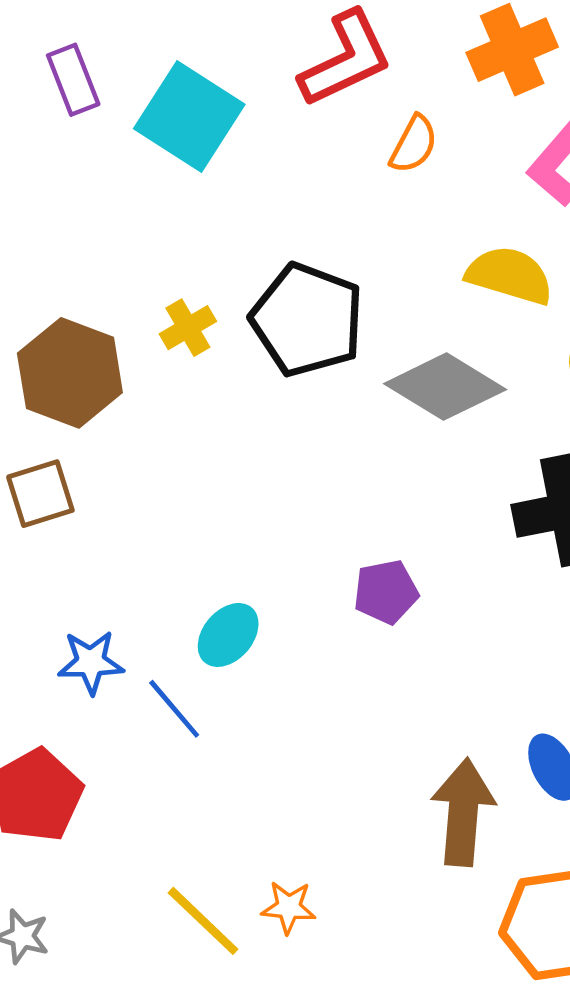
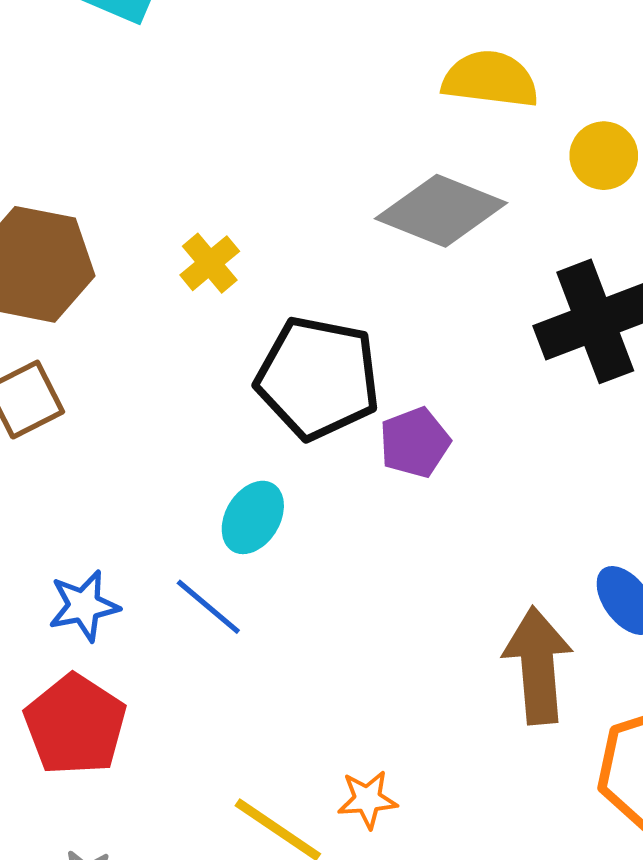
black pentagon: (307, 320) -> (318, 378), moved
yellow cross: (188, 328) -> (210, 263), moved
blue star: (91, 662) -> (84, 606), moved

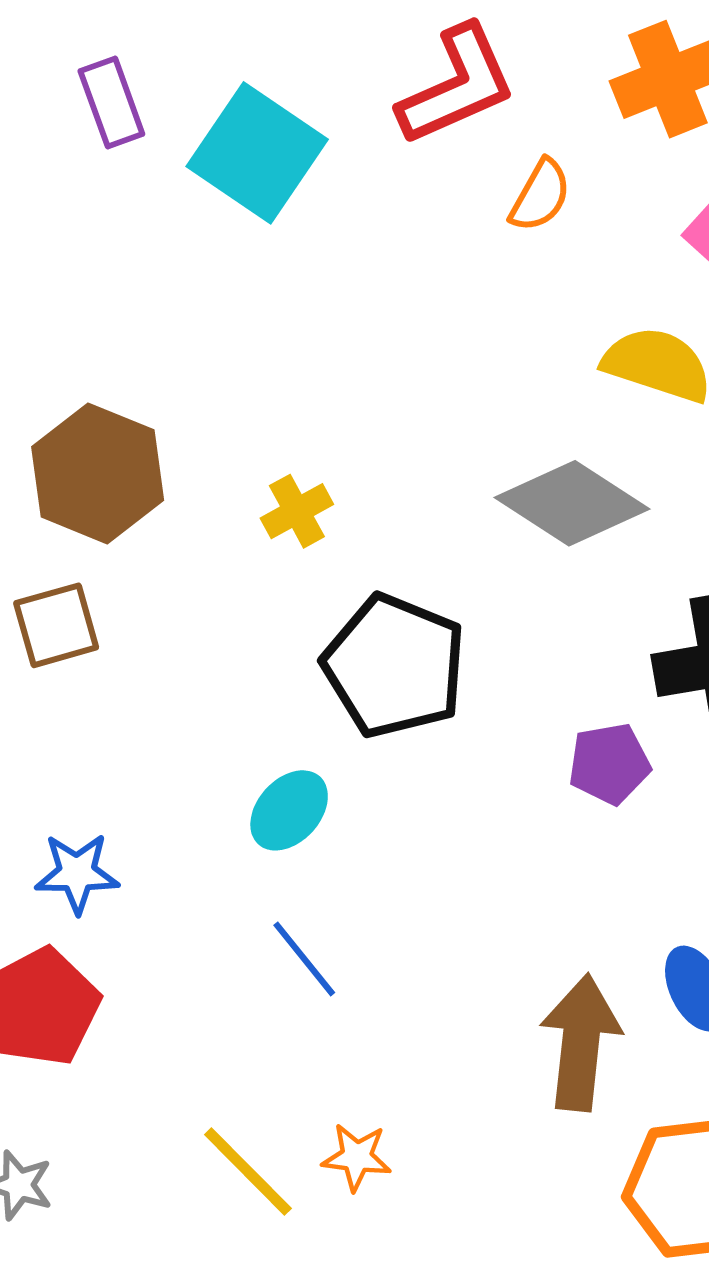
purple pentagon: (415, 442) -> (609, 764), moved
blue line: (208, 607) -> (304, 959), moved

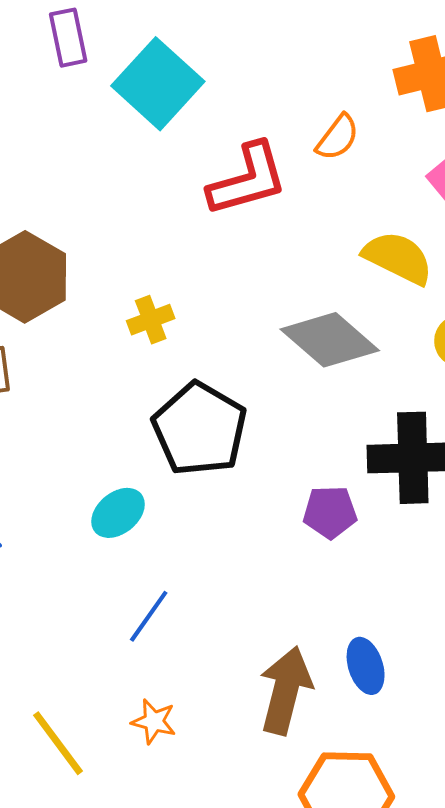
red L-shape: (457, 85) -> (248, 179), moved
blue line: (304, 959) -> (149, 616), moved, turned 66
orange star: (357, 1157) -> (154, 721), moved

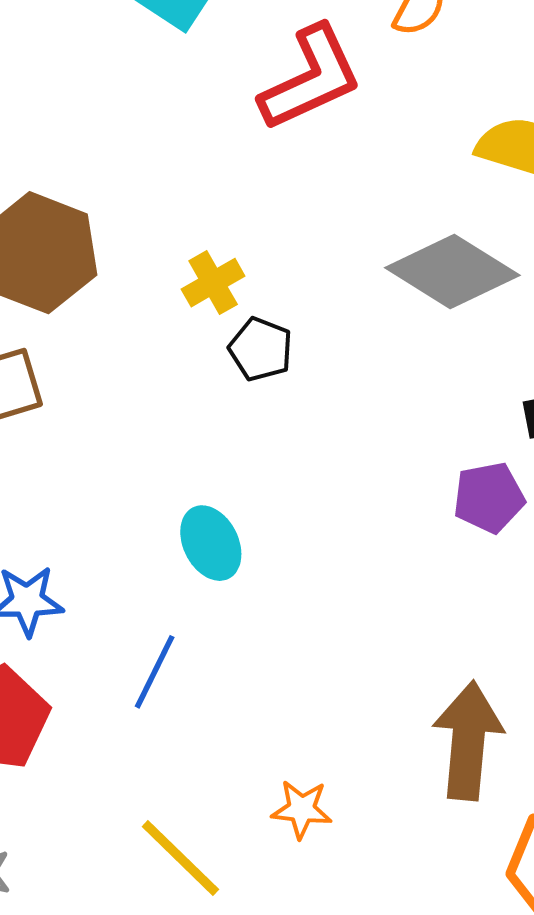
black pentagon: (200, 429) -> (261, 349), moved, size x0.5
cyan ellipse: (118, 513) -> (211, 543), turned -68
blue line: (149, 616) -> (155, 672), moved

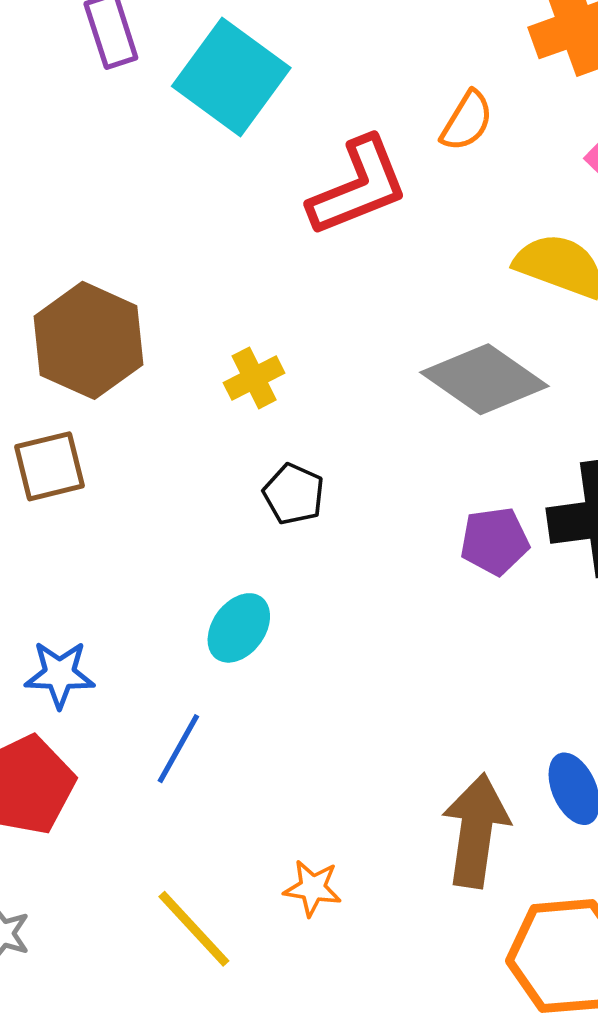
black pentagon: (261, 349) -> (294, 494), moved
purple pentagon: (489, 498) -> (495, 541), moved
cyan ellipse: (211, 543) -> (239, 628), turned 60

